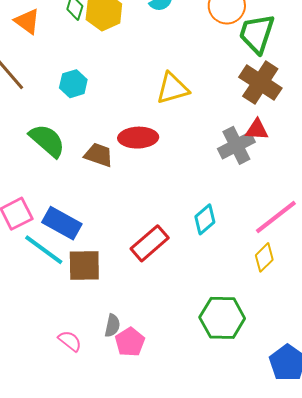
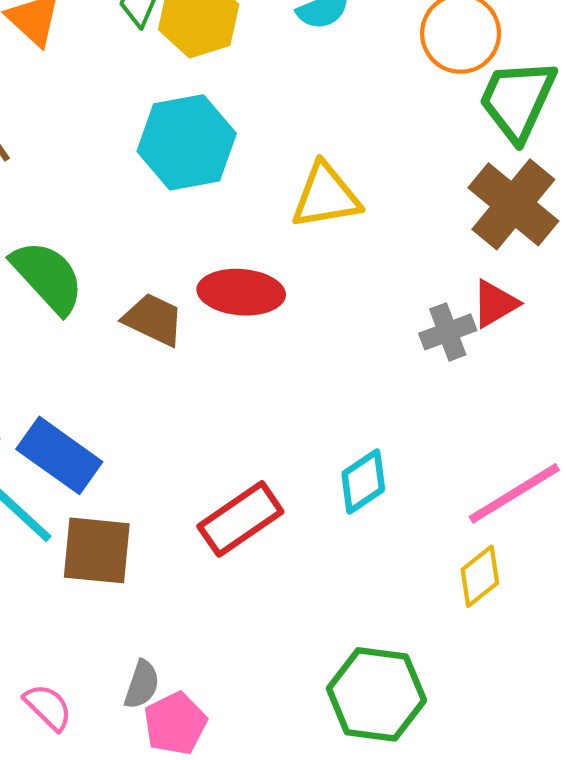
cyan hexagon: (73, 84) -> (187, 142), moved, size x1.6
red triangle: (257, 130) -> (495, 304), turned -40
gray cross: (236, 145) -> (448, 332), size x0.7

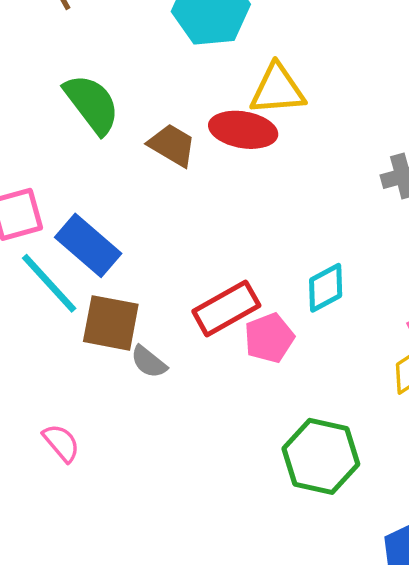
yellow triangle: (326, 196) -> (277, 89), moved
gray semicircle: (142, 684) -> (149, 362), moved, turned 105
pink pentagon: (175, 723) -> (269, 338), moved

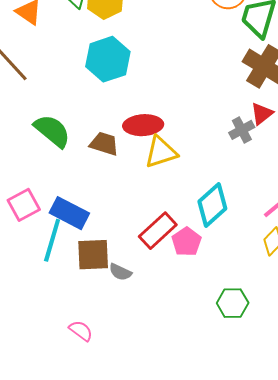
yellow triangle: (277, 89) -> (161, 152), moved
cyan line: (49, 283) -> (52, 240), turned 72
cyan diamond: (326, 288) -> (212, 205), size x1.4
green hexagon: (321, 456) -> (233, 303), size x0.7

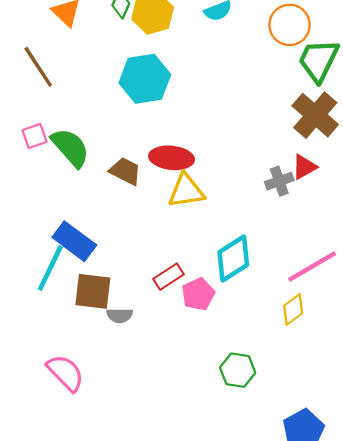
pink square: (24, 205) -> (34, 136), moved, size x0.7
red rectangle: (158, 231) -> (168, 277), size x0.7
gray semicircle: (120, 272) -> (120, 315), turned -35
pink semicircle: (81, 331) -> (65, 373), size x1.5

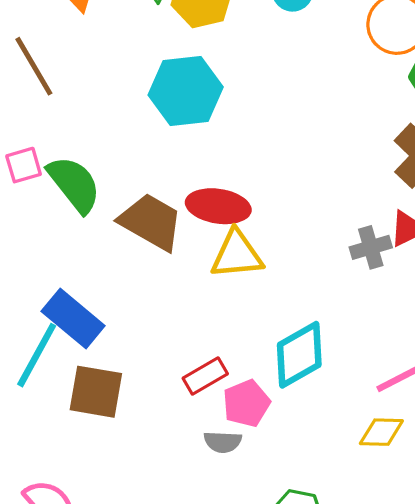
brown trapezoid: (125, 171) -> (151, 222), size x1.4
yellow diamond: (293, 309) -> (381, 432), turned 36
gray semicircle: (120, 315) -> (223, 442), moved

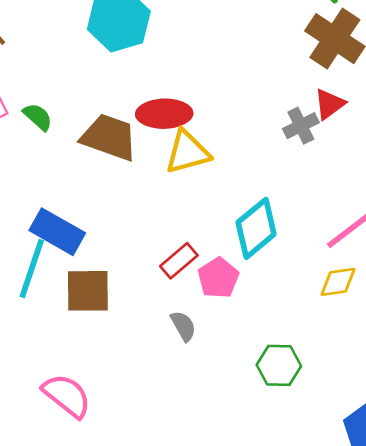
green semicircle: (74, 184) -> (38, 117), size x0.6
gray semicircle: (223, 442) -> (183, 326), moved, turned -112

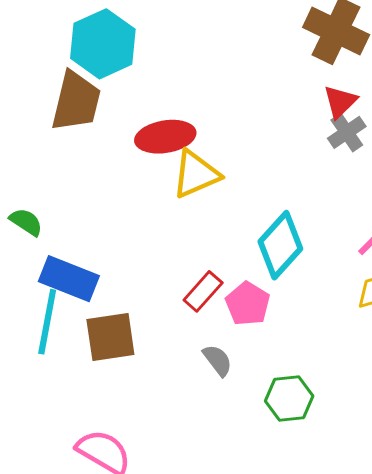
green semicircle: (38, 117) -> (26, 222), moved
gray cross: (301, 126) -> (347, 132), moved
brown trapezoid: (109, 137) -> (76, 101), moved, turned 92
green hexagon: (279, 365) -> (289, 399), moved

